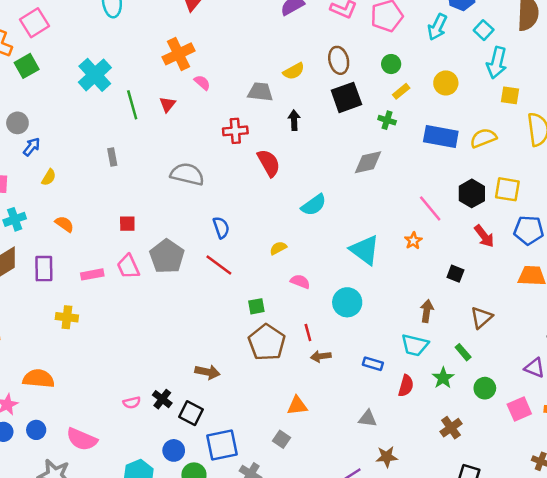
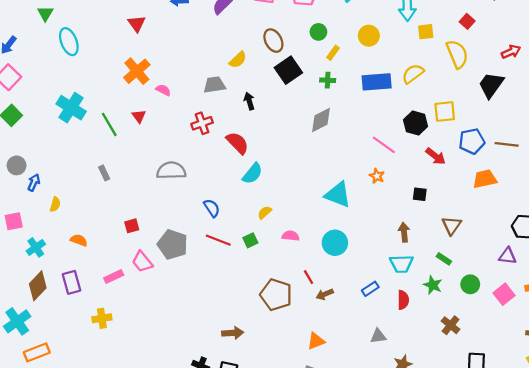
cyan semicircle: (314, 205) -> (253, 174), moved
green square: (256, 306) -> (250, 240), moved
blue rectangle: (373, 364) -> (370, 289), turned -35

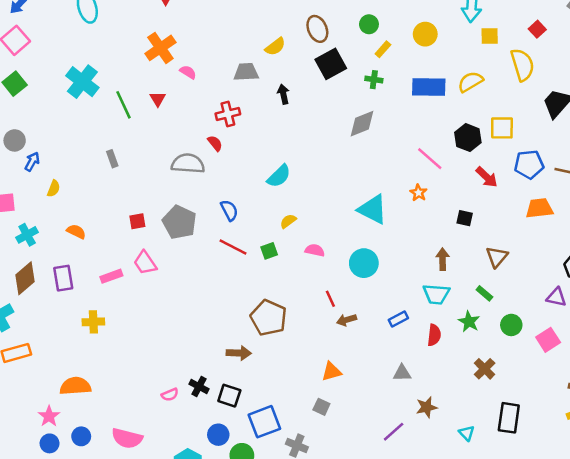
red semicircle: (237, 143) -> (215, 143), moved, size x0.6
gray pentagon: (173, 244) -> (179, 222), moved
brown pentagon: (276, 295) -> (269, 318), moved

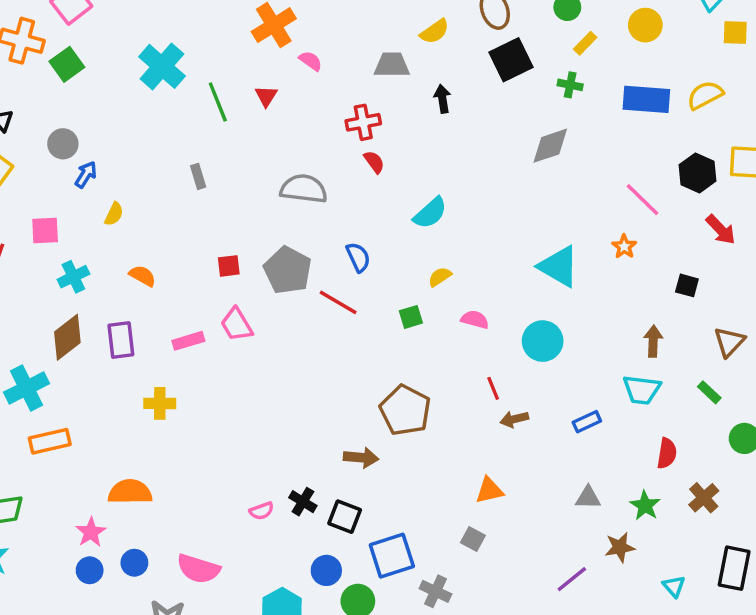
red semicircle: (215, 143) -> (374, 162), moved
red line: (233, 247) -> (338, 302), moved
green star: (469, 322) -> (645, 505), moved
red semicircle: (434, 335) -> (667, 453), moved

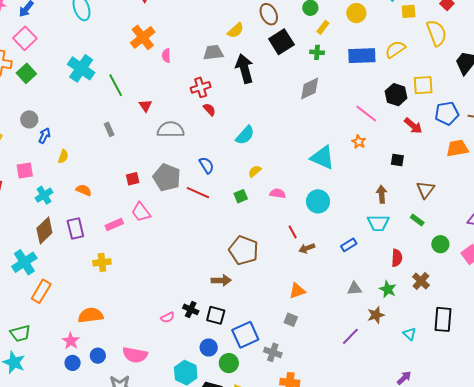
pink semicircle: (311, 61) -> (166, 56), turned -120
red triangle: (266, 96) -> (145, 106), moved
black arrow: (442, 99) -> (245, 69), size x1.8
orange rectangle: (50, 441) -> (41, 291), turned -40

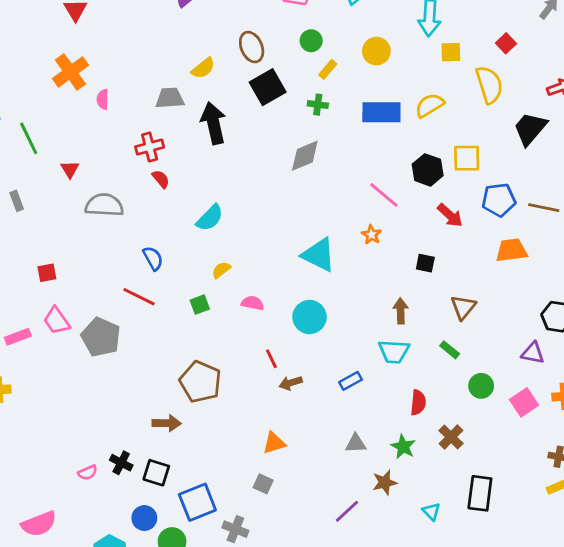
gray pentagon: (167, 177) -> (101, 337), moved
pink semicircle: (135, 355) -> (39, 524), turned -35

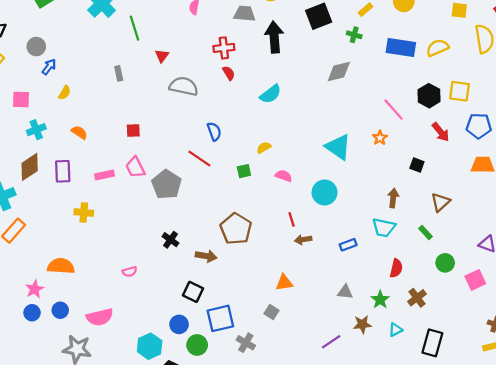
cyan semicircle: (210, 218) -> (271, 94), moved
black cross: (121, 463) -> (170, 240), moved
pink semicircle: (88, 473) -> (130, 272), moved
cyan triangle: (431, 512) -> (395, 330), moved, turned 40

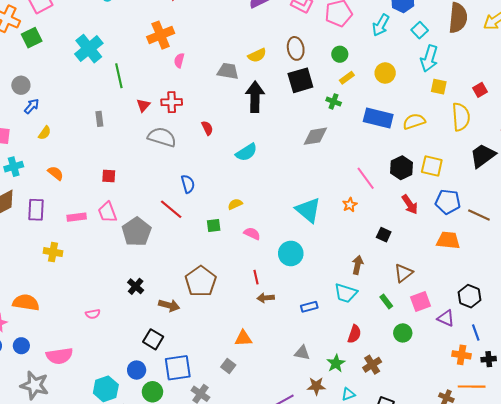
red cross: (224, 48) -> (172, 102), moved
pink square: (475, 280) -> (421, 301), moved

